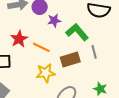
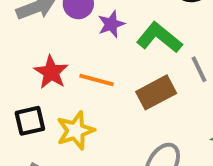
yellow star: (46, 73) -> (76, 131), moved

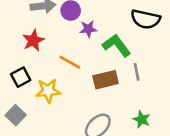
red star: (51, 72) -> (33, 40), moved
black square: (30, 121) -> (21, 77), turned -30

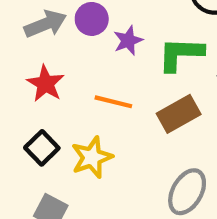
green L-shape: (117, 45) -> (181, 54), turned -36

